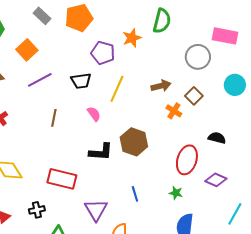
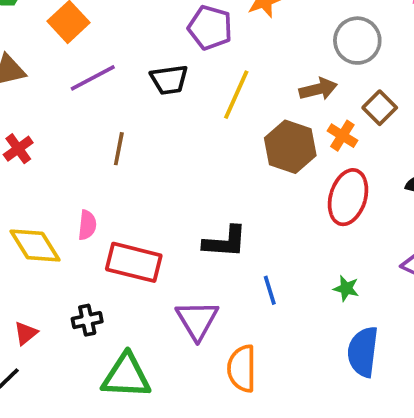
gray circle: (198, 57) -> (357, 41), moved
pink semicircle: (94, 114) -> (87, 225), moved, turned 42
brown hexagon: (134, 142) -> (290, 147), moved
black L-shape: (101, 152) -> (225, 242), moved
red ellipse: (187, 160) -> (348, 197), moved

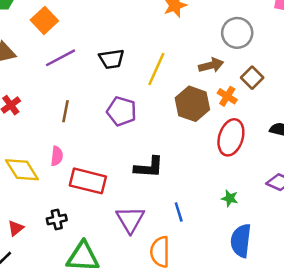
purple pentagon: (210, 28) -> (121, 111), moved
brown line: (119, 149) -> (66, 111), moved
blue line: (270, 290) -> (179, 212), moved

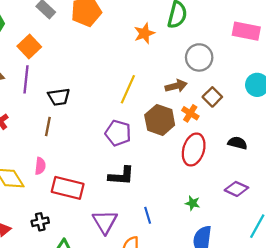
purple line: (61, 58) -> (26, 79), moved, turned -56
black trapezoid: (112, 59) -> (59, 97), moved
purple pentagon: (121, 111) -> (118, 133), moved

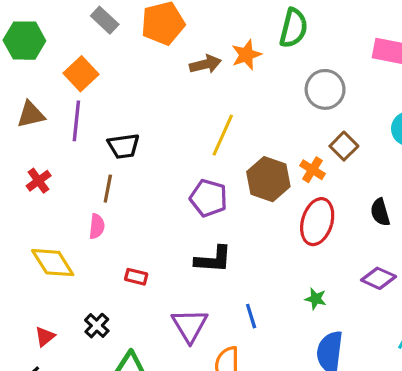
brown arrow: (176, 86) -> (205, 64), moved
black semicircle: (237, 143) -> (380, 212), turned -120
pink semicircle: (40, 166) -> (97, 226), moved
red rectangle: (68, 188) -> (136, 277), size x0.5
black cross: (40, 222) -> (97, 326), turned -35

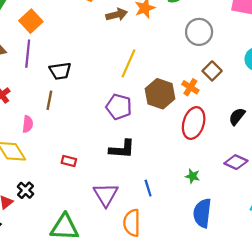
black semicircle: (380, 212) -> (237, 117), turned 54
pink semicircle: (97, 226) -> (28, 124), moved
black cross: (97, 326) -> (25, 190), moved

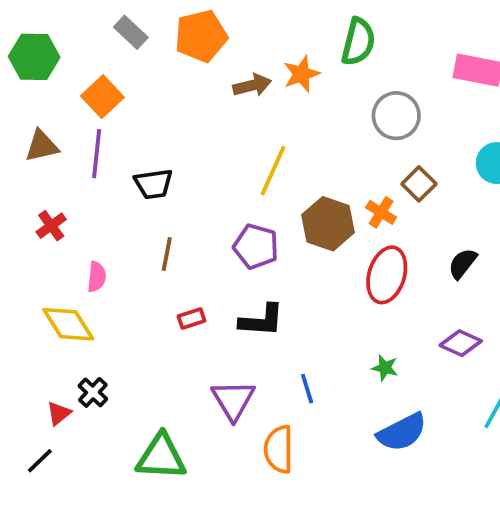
brown line: (49, 100) -> (167, 254), moved
red rectangle: (69, 161) -> (191, 318), moved, turned -32
blue semicircle: (202, 213) -> (402, 432), turned -124

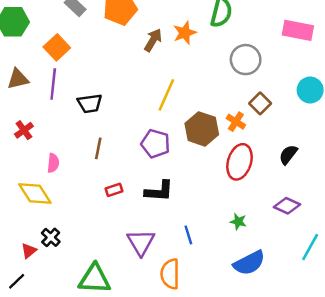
brown arrow: (252, 85) -> (153, 40), turned -45

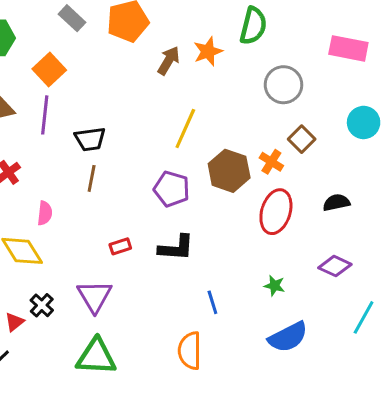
brown line: (98, 148) -> (92, 178), moved
black semicircle: (288, 155) -> (336, 203), turned 40
purple triangle: (141, 242) -> (95, 296), moved

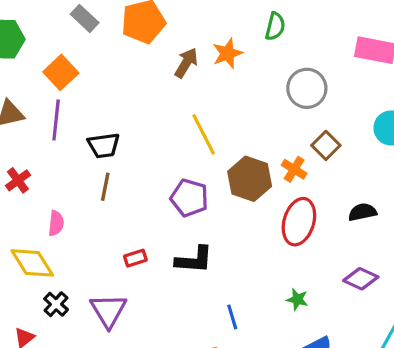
green semicircle: (253, 26) -> (275, 26), size x0.7
yellow line: (185, 129) -> (204, 134), turned -51
black cross: (42, 305) -> (56, 304), moved

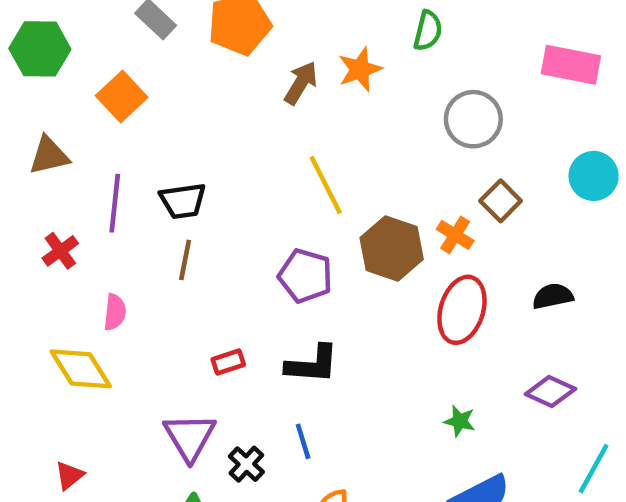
purple line: (56, 120) -> (115, 203), moved
black cross: (56, 304) -> (246, 464), moved
blue line: (232, 317) -> (303, 441), moved

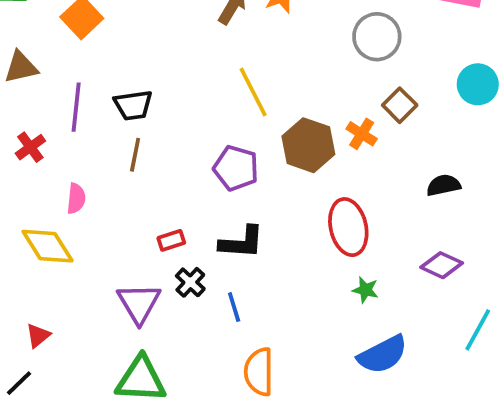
red ellipse: (462, 310) -> (348, 227), moved, turned -30
black cross: (246, 464) -> (190, 282), moved

